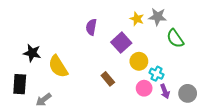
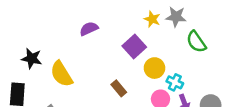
purple semicircle: (91, 27) -> (89, 29), moved, turned 56

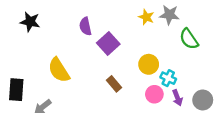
purple semicircle: (89, 29) -> (85, 26), turned -78
purple square: (134, 47) -> (108, 44), moved
black star: (32, 58) -> (30, 22), moved

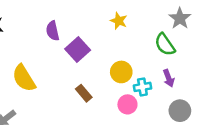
gray star: (169, 15) -> (180, 18), moved, turned 30
cyan cross: (168, 78) -> (142, 87), turned -35
purple arrow: (177, 98) -> (169, 78), moved

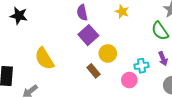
purple semicircle: (53, 31) -> (82, 13), moved
yellow circle: (121, 72) -> (108, 53), moved

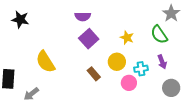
yellow star: (122, 12) -> (127, 38), moved
purple semicircle: (82, 13) -> (83, 16), turned -77
yellow circle: (108, 53) -> (117, 62), moved

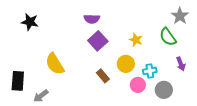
purple arrow: (162, 62) -> (181, 64), moved
gray circle: (171, 88) -> (164, 90), moved

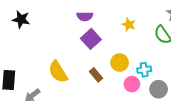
yellow star: (136, 40) -> (129, 25), moved
yellow semicircle: (55, 64) -> (58, 72), moved

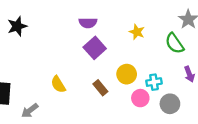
black star: (21, 19) -> (17, 26), turned -30
yellow semicircle: (58, 72) -> (58, 84), size x0.7

